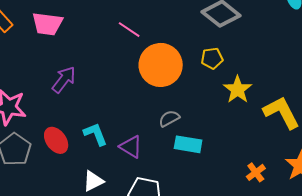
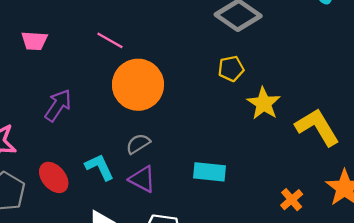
pink trapezoid: (47, 24) -> (34, 41), size x0.7
pink line: (129, 30) -> (110, 40), moved
orange circle: (161, 65) -> (138, 85), moved
gray semicircle: (169, 118) -> (138, 144), moved

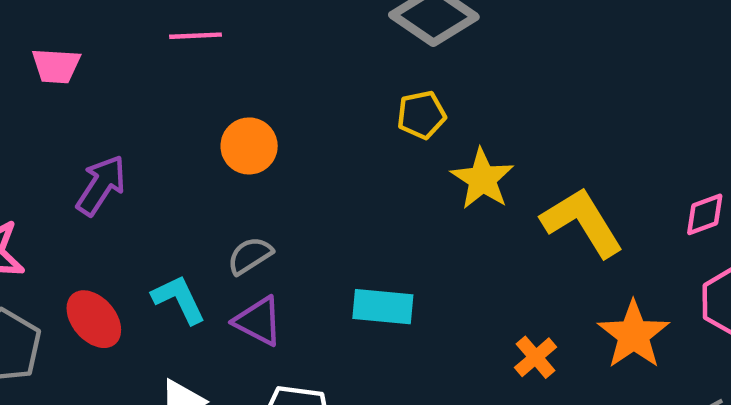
pink line: (110, 40) -> (196, 36), moved, turned -32
orange circle: (138, 85) -> (249, 146), size x0.6

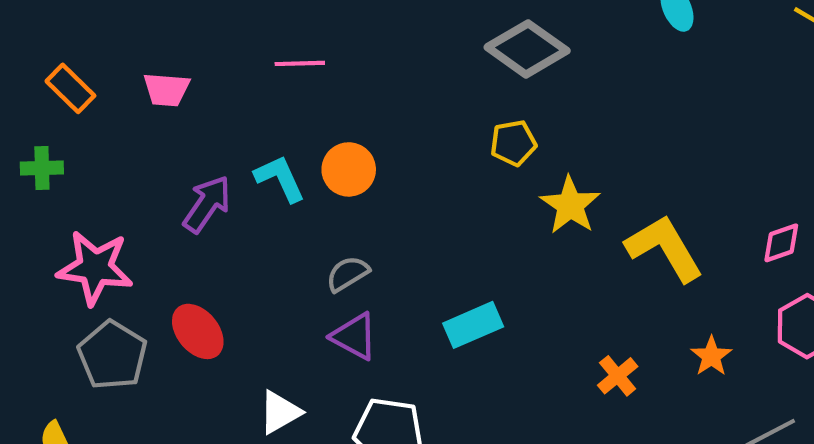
cyan L-shape: (179, 299) -> (280, 178), moved
cyan rectangle: (383, 307) -> (473, 325), turned -30
orange star: (634, 335) -> (711, 356), size x0.6

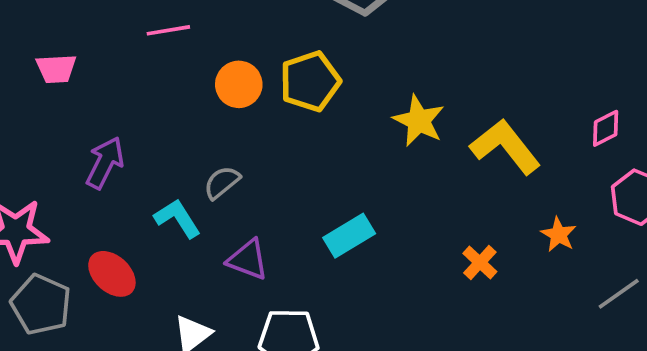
yellow pentagon: (513, 143) -> (310, 81), moved, size x1.5
orange circle: (349, 169) -> (239, 84), moved
cyan L-shape: (280, 178) -> (177, 218), moved
gray semicircle: (348, 274) -> (222, 182), moved

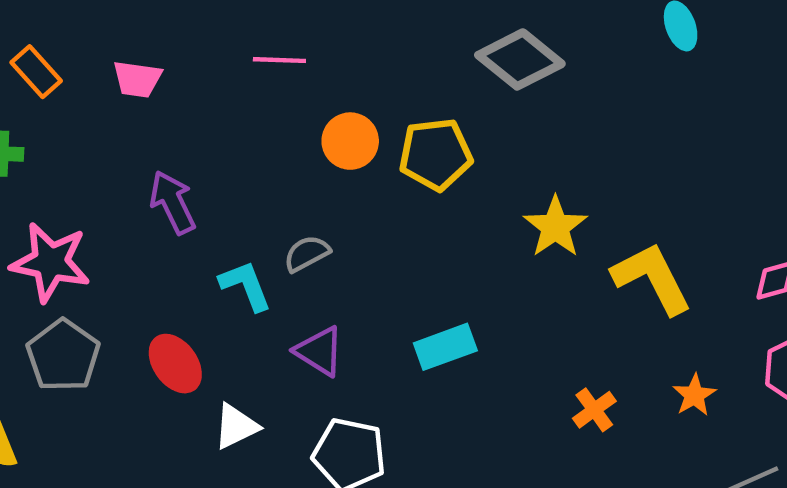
purple arrow: (105, 163) -> (173, 202), turned -64
red ellipse: (112, 274) -> (175, 364), moved

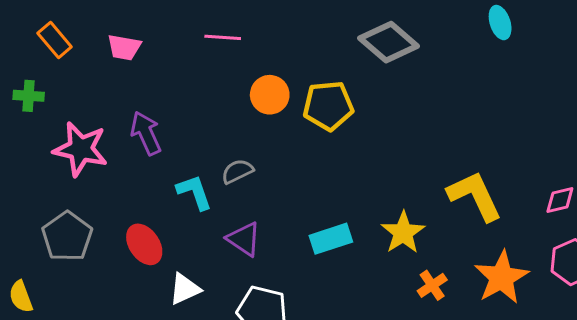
yellow star: (555, 227) -> (403, 233), moved
pink star: (50, 262) -> (81, 149), moved
orange star: (694, 395) -> (502, 277), size x1.8

